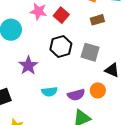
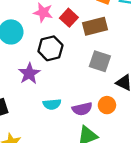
brown rectangle: (97, 20) -> (95, 26), moved, size x1.5
black hexagon: (61, 46) -> (50, 48), moved

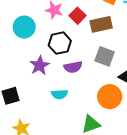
orange circle: (107, 105) -> (110, 97), size x1.5
purple semicircle: (82, 109) -> (73, 67), moved

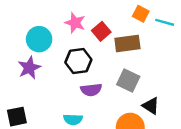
purple star: (40, 65) -> (29, 68), moved

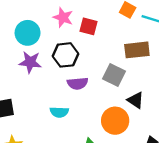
red square: (101, 31) -> (89, 26), turned -36
brown rectangle: (127, 43) -> (137, 50), moved
purple star: (29, 68) -> (30, 62), moved, turned 30

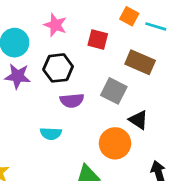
red square: (89, 26) -> (98, 40), moved
brown rectangle: (137, 50) -> (140, 62), turned 30

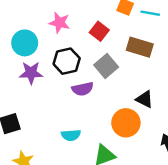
red square: (98, 40) -> (99, 31), turned 30
gray square: (114, 91) -> (106, 66), moved, turned 30
cyan semicircle: (51, 133) -> (71, 135), moved

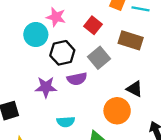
cyan circle: (25, 43) -> (36, 35), moved
purple star: (31, 73) -> (46, 87), moved

